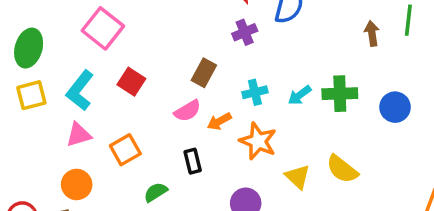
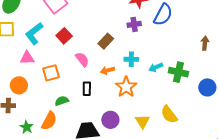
pink semicircle: (188, 111) -> (82, 59), moved, turned -112
yellow triangle: (298, 177) -> (142, 121), moved

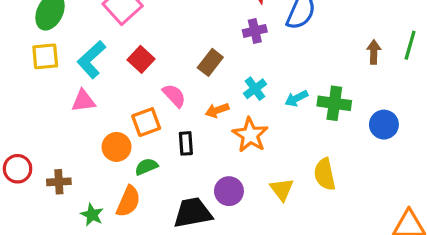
cyan cross: (131, 59) -> (255, 89), turned -32
orange square: (51, 73) -> (146, 122), moved
orange circle: (19, 85) -> (117, 147), moved
yellow semicircle: (169, 114) -> (325, 174), turned 30

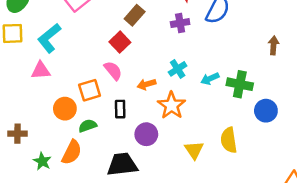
red square: (141, 59) -> (120, 42), moved
brown rectangle: (210, 62) -> (135, 15), moved
blue circle: (384, 125) -> (266, 111), moved
purple circle: (229, 191) -> (146, 134), moved

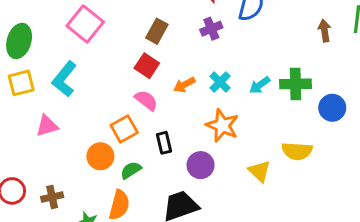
pink triangle: (41, 70) -> (47, 126), moved
orange arrow: (146, 84) -> (184, 85), moved
yellow semicircle: (229, 140) -> (297, 151), turned -65

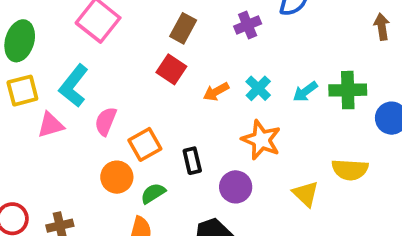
pink semicircle: (146, 100) -> (106, 121), moved, turned -105
pink triangle: (47, 126) -> (50, 125), moved

